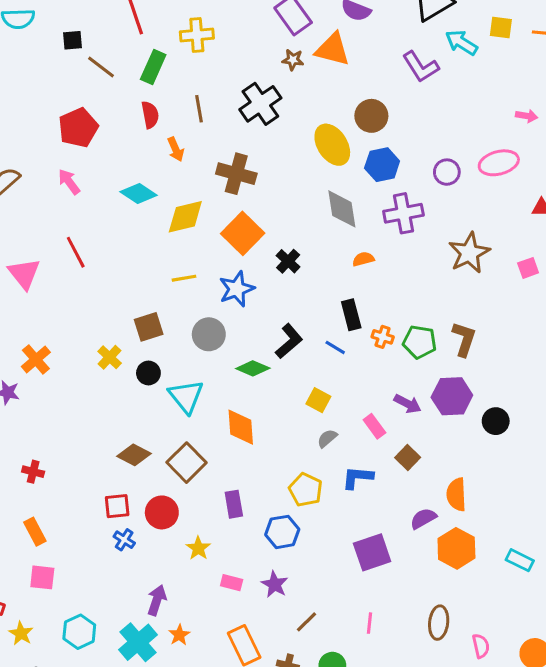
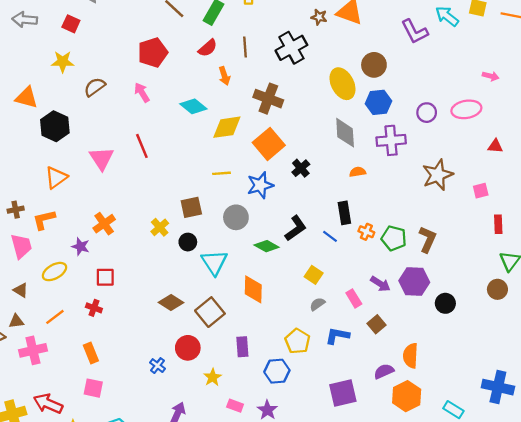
red semicircle: (150, 115) -> (208, 48), turned 54
red square: (117, 506) -> (105, 277), moved

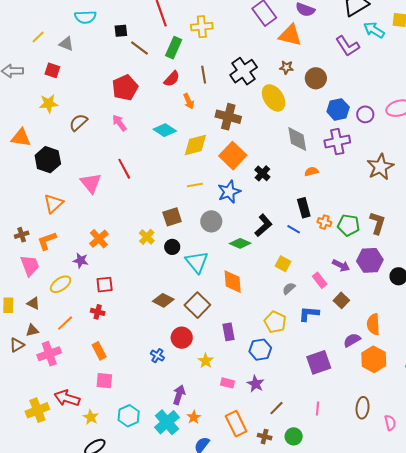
brown star: (319, 17) -> (286, 67), moved
yellow ellipse: (343, 84) -> (274, 98), moved
blue hexagon: (378, 102) -> (338, 109), moved

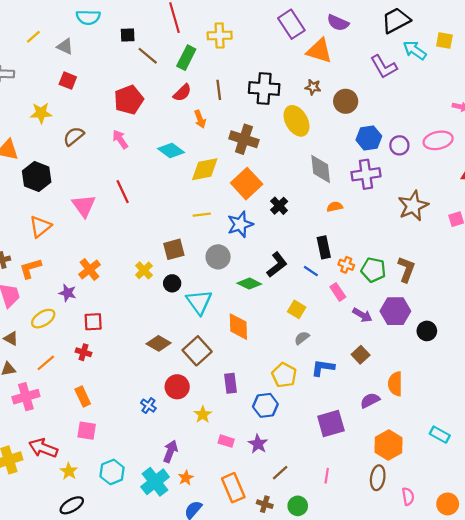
red square: (52, 70) -> (68, 81), moved
black cross: (244, 71) -> (264, 88), turned 36
pink rectangle: (320, 280) -> (338, 292), moved
orange hexagon: (374, 359) -> (388, 445), moved

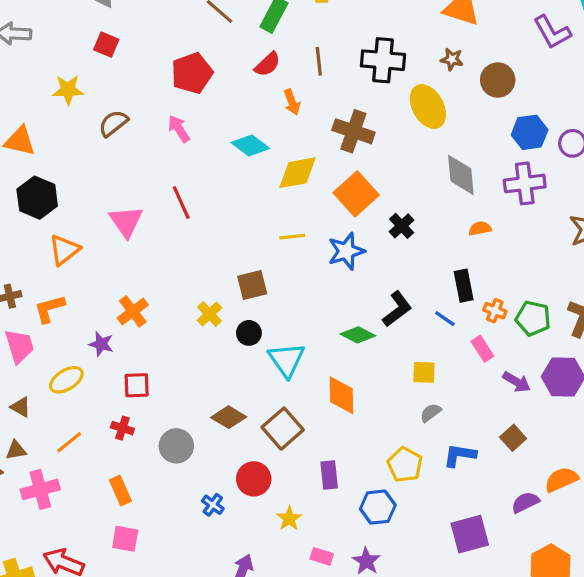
black hexagon: (37, 177) -> (37, 198), moved
gray circle: (218, 257) -> (176, 446), moved
yellow square: (297, 309) -> (424, 372), turned -30
orange semicircle: (395, 384) -> (561, 479), turned 65

